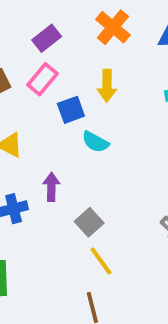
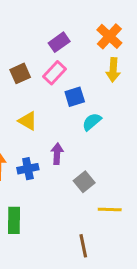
yellow arrow: (107, 86) -> (113, 70), moved
cyan semicircle: (95, 142) -> (92, 122), turned 108
yellow line: (101, 261) -> (110, 210), moved, turned -55

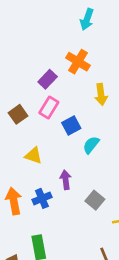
orange cross: (109, 36) -> (78, 62), moved

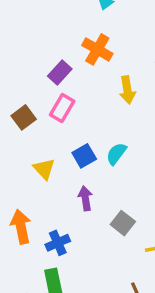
blue square: (71, 125) -> (84, 156), moved
yellow triangle: (33, 156) -> (44, 169), turned 30
blue cross: (42, 198) -> (58, 243), moved

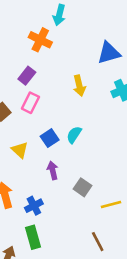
orange cross: (97, 49) -> (40, 40), moved

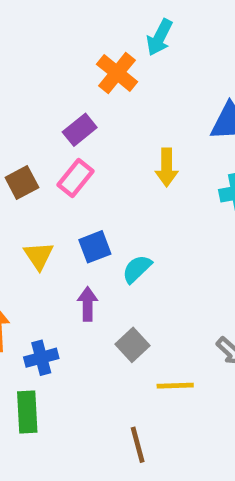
cyan semicircle: (74, 135) -> (137, 269), moved

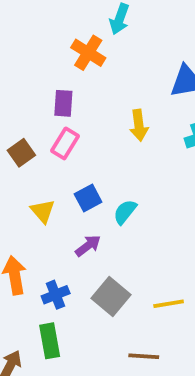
purple rectangle: (80, 130) -> (63, 103), turned -40
purple arrow: (88, 304) -> (88, 246), turned 60
gray square: (133, 345) -> (111, 296), moved, size x1.4
brown line: (138, 445) -> (144, 356), turned -64

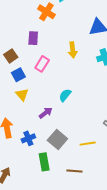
pink rectangle: (65, 143) -> (42, 64), moved
brown square: (21, 153) -> (11, 56), moved
blue square: (88, 198) -> (18, 75), moved
green rectangle: (50, 341) -> (44, 162), moved

